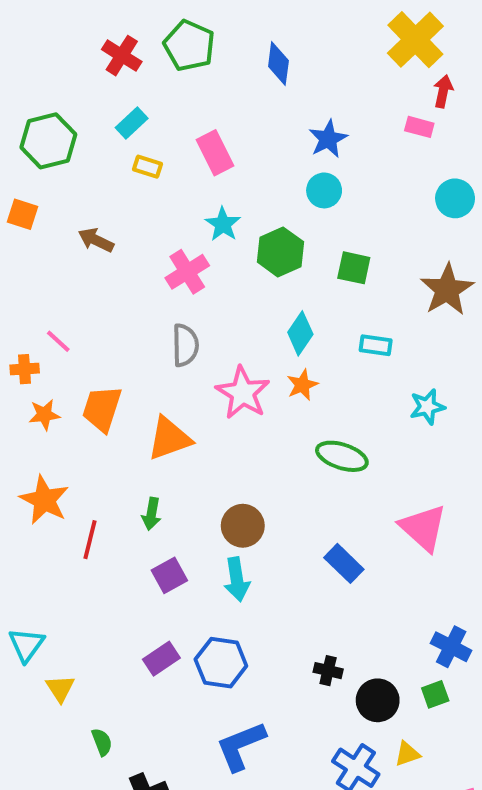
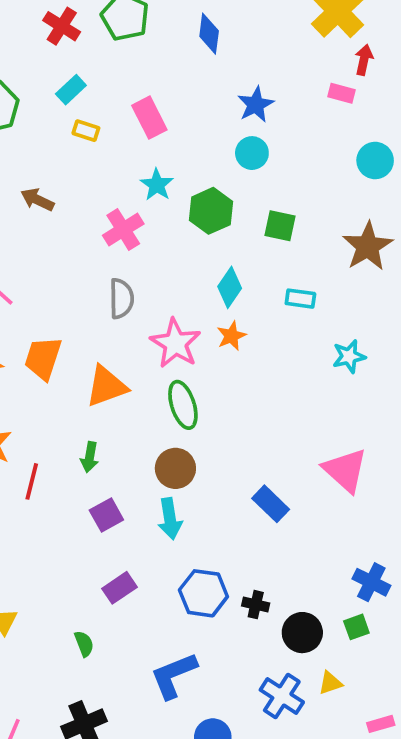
green ellipse: (342, 456) -> (183, 405), moved, turned 54
purple rectangle: (161, 659) -> (119, 588), moved
blue hexagon: (221, 663) -> (203, 593), moved
green semicircle: (102, 742) -> (84, 644), moved

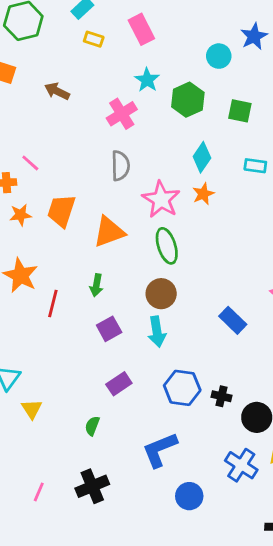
blue star: (256, 105) -> (254, 36), moved
green semicircle: (84, 644) -> (92, 426), turned -138

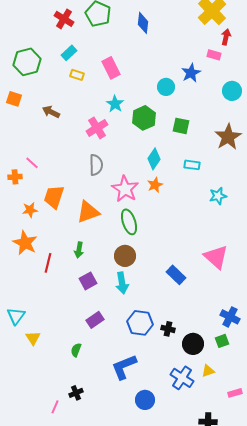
orange star: (21, 215) -> (30, 210), moved
black cross: (92, 486) -> (76, 393), size x0.6
pink line: (39, 492) -> (55, 407), moved

